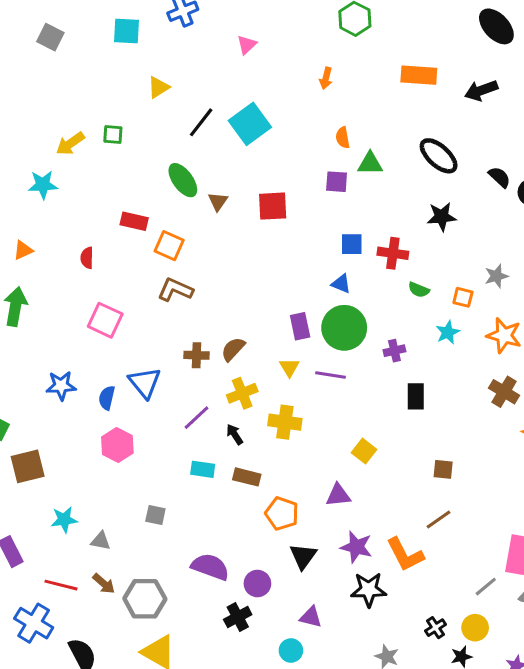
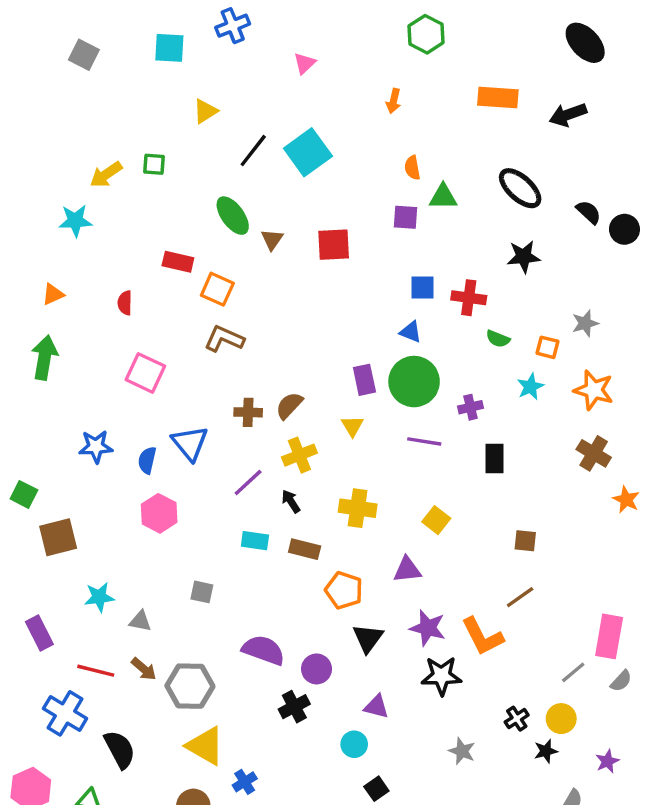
purple line: (330, 375) -> (424, 441), moved
yellow cross: (285, 422) -> (358, 508), moved

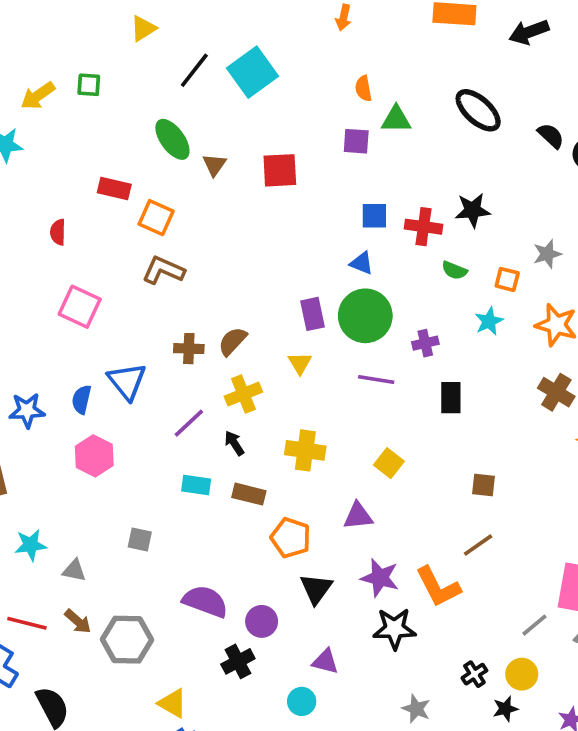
black star: (524, 257) -> (473, 210), moved
blue star: (96, 447) -> (27, 410), moved
yellow triangle: (205, 746) -> (172, 703), moved, size x0.7

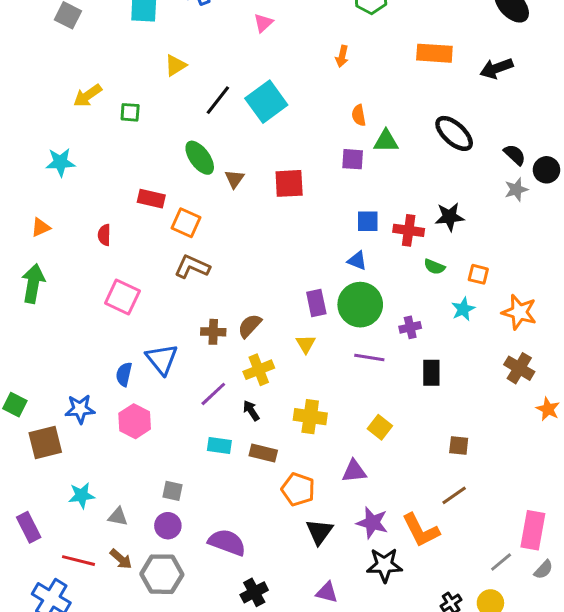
yellow arrow: (38, 96) -> (88, 96), moved
gray star: (547, 254) -> (516, 189), moved
blue star: (27, 410) -> (80, 409), moved
purple circle: (262, 621) -> (168, 526), moved

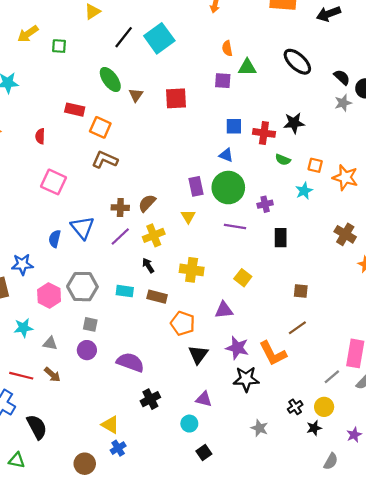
orange star: (519, 312) -> (345, 177), moved
purple line: (213, 394) -> (120, 237), moved
pink hexagon: (135, 421) -> (49, 296), moved
gray hexagon: (162, 574) -> (82, 287), moved

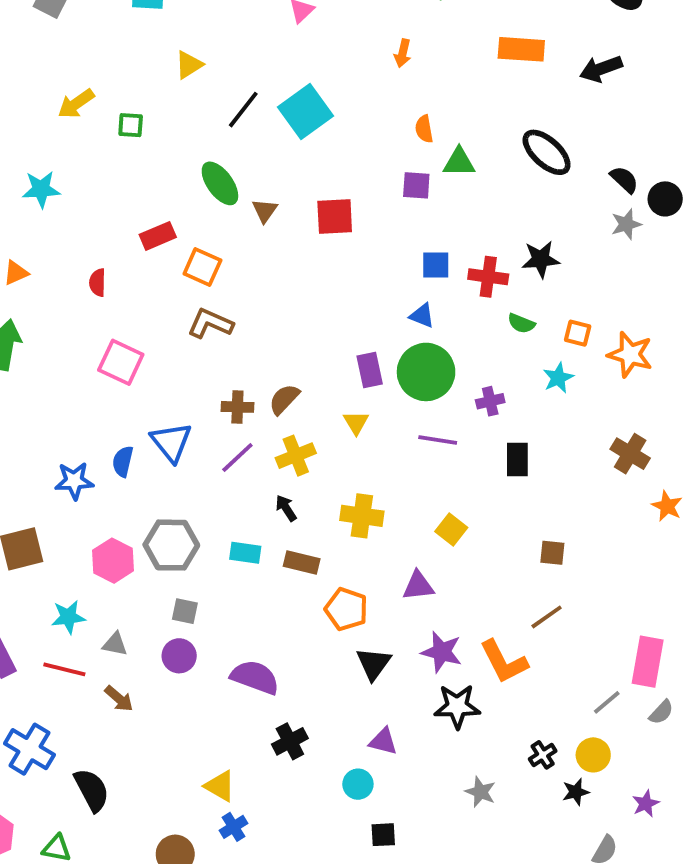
red rectangle: (75, 110) -> (158, 236), turned -36
blue star: (22, 264) -> (74, 481), moved
red line: (21, 376) -> (64, 669), moved
black square: (204, 453) -> (383, 835), turned 32

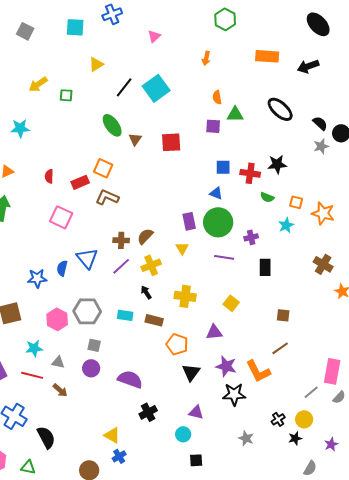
red rectangle: (158, 236) -> (80, 182), moved

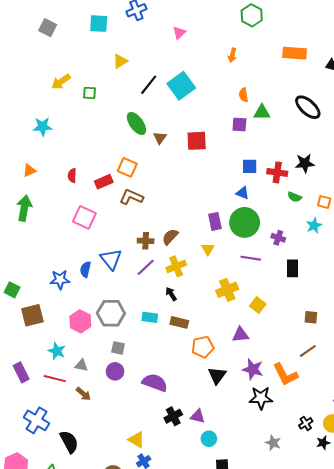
purple cross: (251, 237) -> (278, 238), turned 32
yellow cross: (185, 296) -> (227, 290), moved, turned -30
orange pentagon: (177, 344) -> (203, 347), turned -30
cyan star: (34, 348) -> (57, 351), turned 30
purple triangle: (196, 412) -> (198, 416), moved

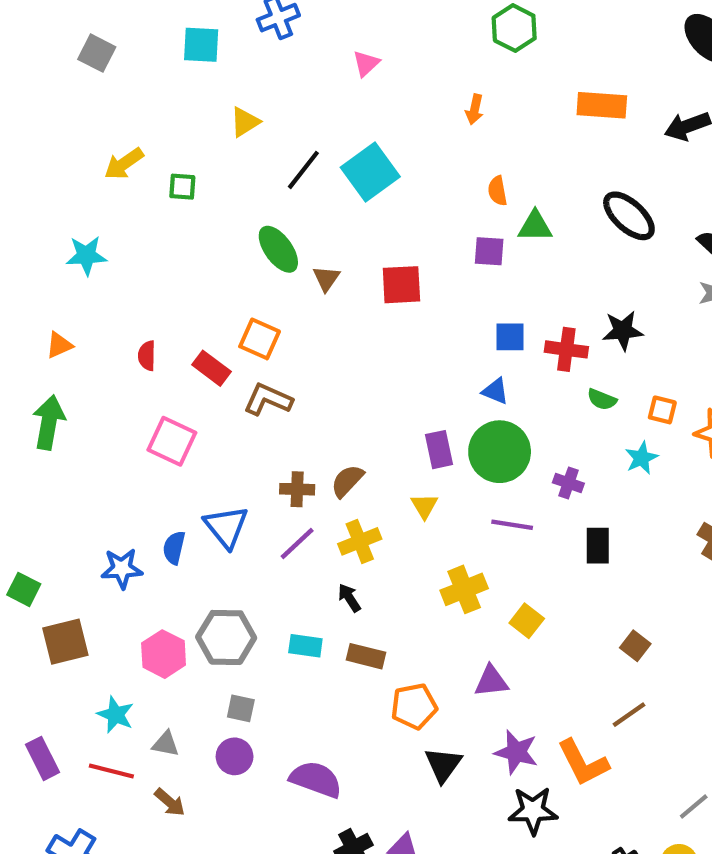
red rectangle: (104, 182) -> (212, 368), turned 60
brown square: (311, 317) -> (635, 646), turned 32

